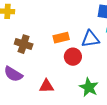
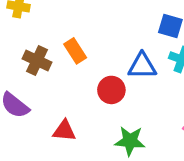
orange rectangle: (61, 38) -> (75, 51), moved, turned 63
green star: (89, 87) -> (130, 141), turned -30

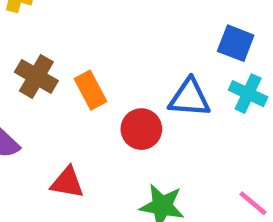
orange rectangle: (75, 51) -> (90, 90), moved

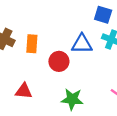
orange rectangle: (90, 90) -> (32, 44), turned 36

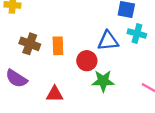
green star: (72, 99) -> (103, 81), moved

